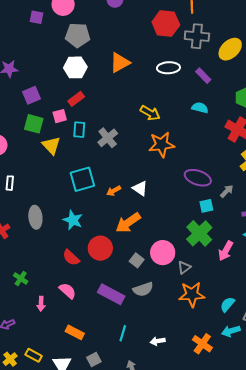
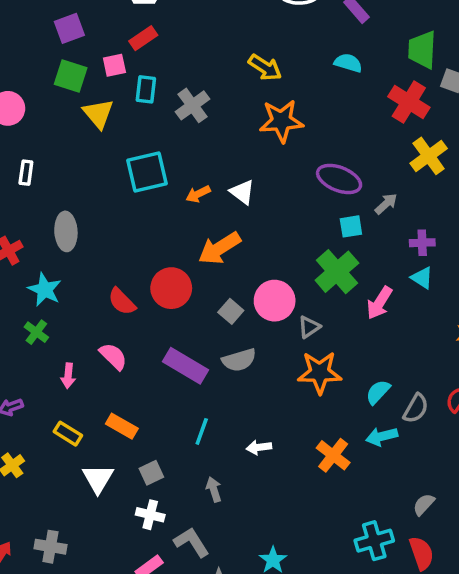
cyan star: (73, 220) -> (45, 290), moved
yellow rectangle: (34, 355) -> (68, 434), moved

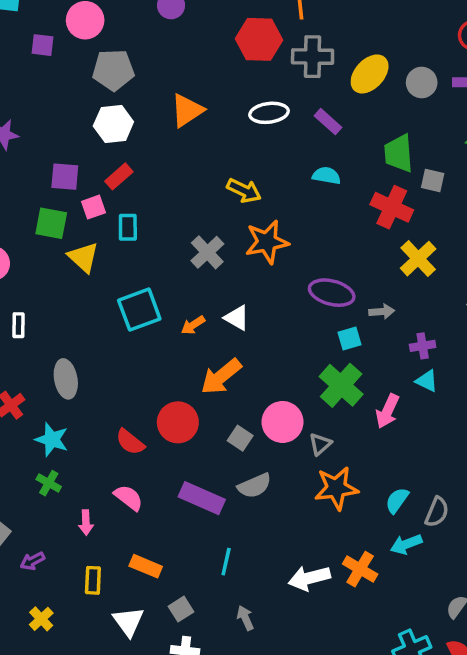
purple square: (69, 28) -> (65, 177), moved, turned 32
gray cross: (192, 105) -> (207, 252), moved
gray arrow: (386, 204) -> (382, 312), turned 45
yellow rectangle: (68, 434) -> (93, 580), turned 68
white arrow: (259, 447) -> (309, 578), moved, size x1.6

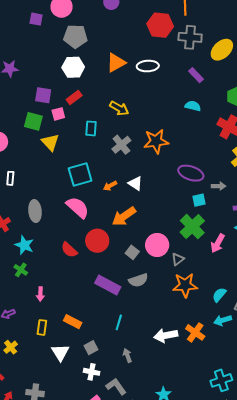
white ellipse: (269, 113) -> (148, 66), moved
yellow arrow: (244, 191) -> (119, 108), moved
cyan rectangle: (128, 227) -> (91, 128), moved
pink semicircle: (129, 498) -> (78, 207), moved, size x1.4

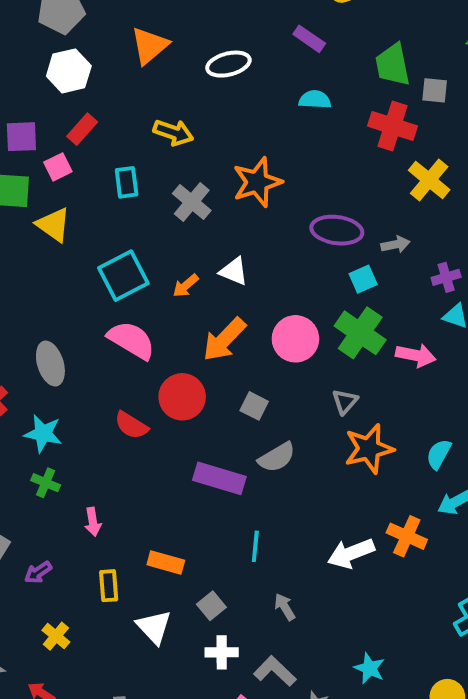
white ellipse: (148, 66) -> (228, 64), moved
pink arrow: (218, 243) -> (416, 355), turned -96
pink circle: (157, 245) -> (295, 339), moved

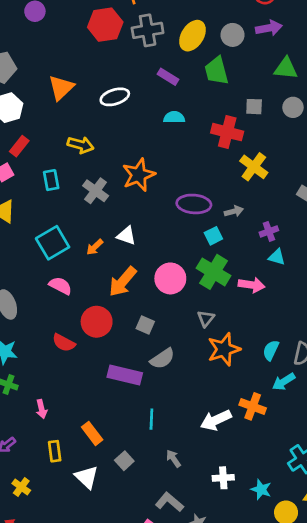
green trapezoid: (393, 65) -> (217, 71), moved
pink semicircle: (131, 340) -> (60, 286), size x0.7
orange rectangle: (166, 563) -> (92, 433), turned 40
white cross: (222, 652) -> (223, 478), moved
cyan star: (370, 668) -> (261, 489), moved

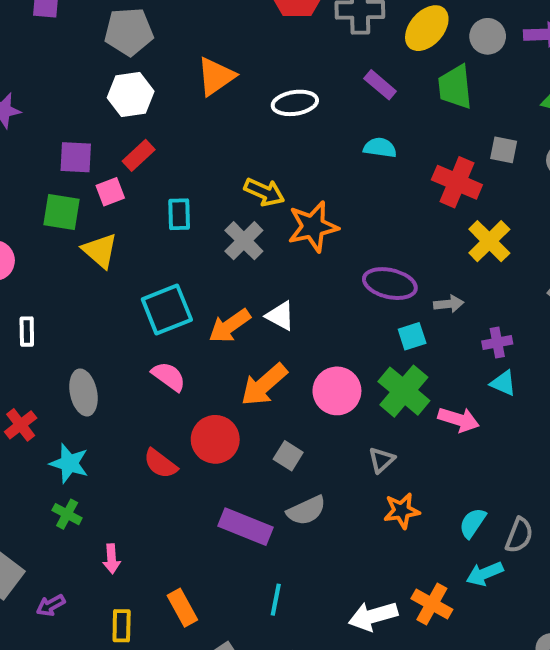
yellow arrow: (81, 145) -> (264, 192), moved
orange arrow: (95, 247) -> (230, 326), size x1.5
orange star: (224, 349) -> (402, 511), size x0.7

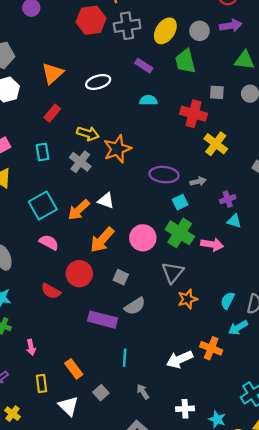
red rectangle: (139, 155) -> (52, 113), moved
gray triangle: (381, 460) -> (173, 273), size x1.5

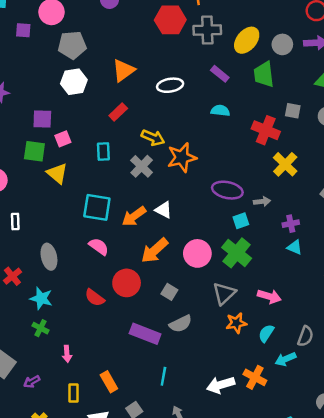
cyan square: (43, 206) -> (97, 207), turned 32
pink arrow: (212, 245) -> (269, 296), moved
cyan semicircle: (228, 301) -> (266, 333), moved

